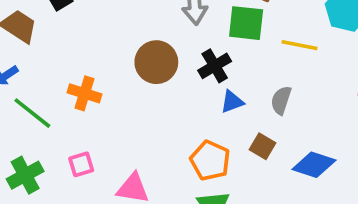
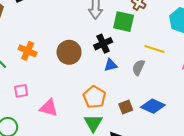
yellow line: (299, 45) -> (155, 49), moved
brown circle: (156, 62) -> (69, 52), moved
brown square: (262, 146) -> (126, 107), moved, turned 32

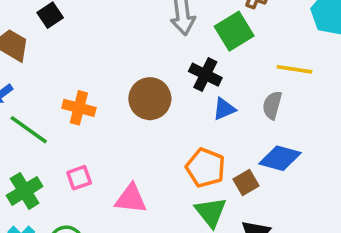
green square: (124, 22) -> (234, 31), turned -35
black cross: (103, 44) -> (205, 75), turned -30
blue diamond: (153, 106) -> (280, 158), moved
brown square: (126, 107) -> (246, 182), moved

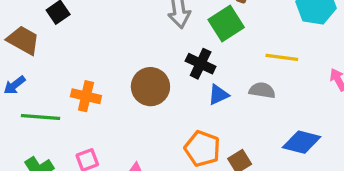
gray semicircle: (272, 105) -> (262, 90), turned 85
green line: (29, 130) -> (41, 117), turned -30
blue diamond: (280, 158) -> (302, 142), moved

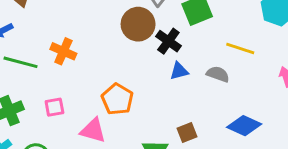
brown circle: (150, 87) -> (138, 24), moved
orange pentagon: (202, 149) -> (117, 99), moved

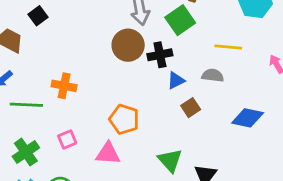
black cross: (168, 41) -> (160, 55), turned -35
brown square: (187, 132) -> (191, 108), moved

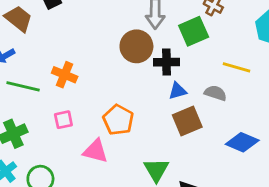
brown square: (191, 108) -> (187, 121), size x1.5
pink square: (67, 140) -> (63, 120), moved

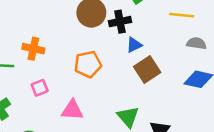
gray semicircle: (215, 93) -> (196, 43), moved
orange pentagon: (118, 120) -> (88, 64), moved, turned -30

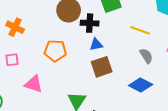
gray semicircle: (196, 43) -> (146, 56), turned 35

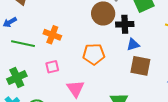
brown square: (102, 67) -> (140, 66), turned 35
pink triangle: (34, 84) -> (75, 89), turned 42

